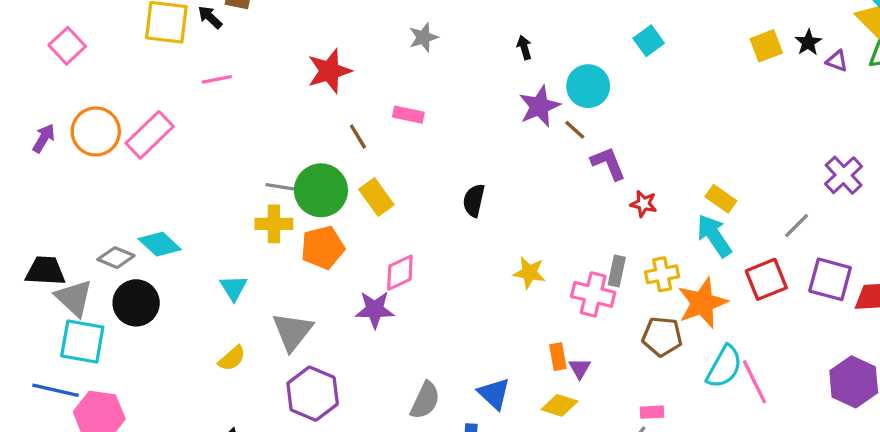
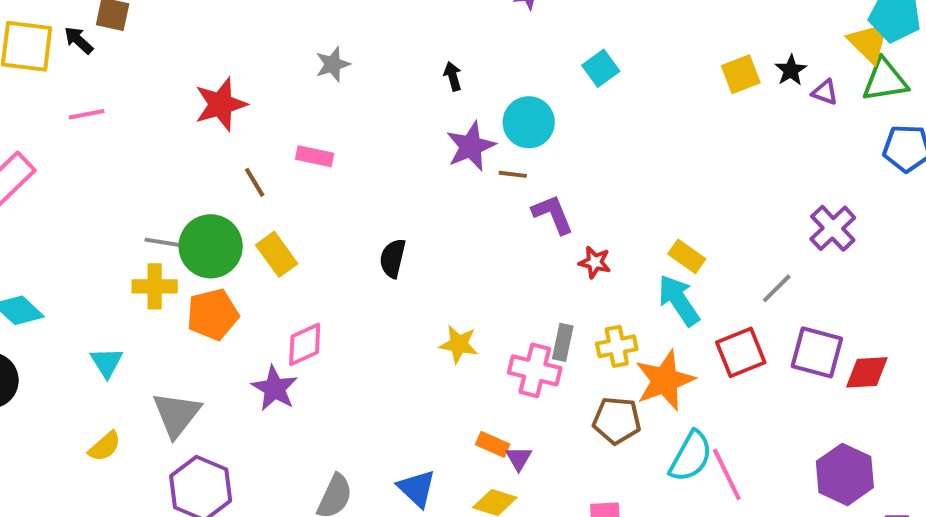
brown line: (575, 130) -> (513, 174), turned -35
purple star: (375, 310) -> (275, 388), turned 30
orange rectangle: (558, 357) -> (493, 444), turned -56

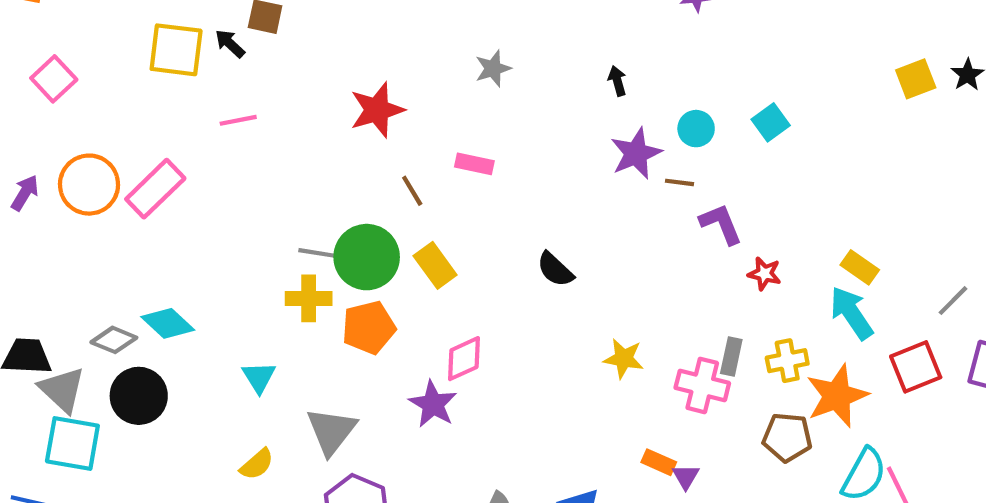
cyan square: (601, 68) -> (771, 122), moved
cyan circle: (529, 122) -> (696, 129), size x0.7
black semicircle: (393, 258) -> (555, 269), turned -60

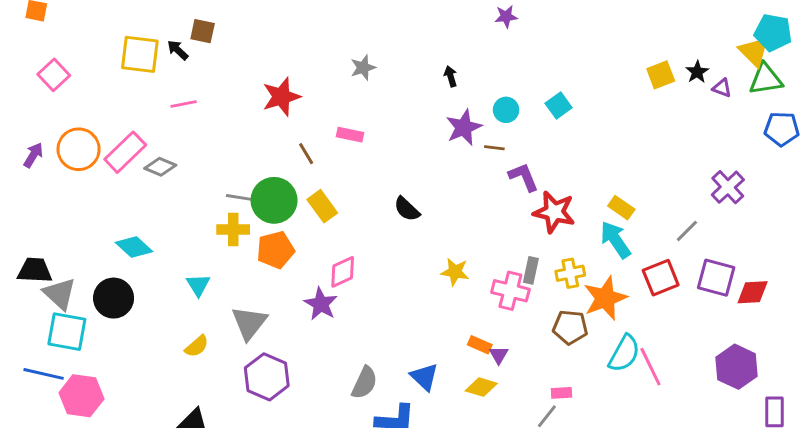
red star: (764, 274) -> (554, 212), size x1.8
gray diamond: (114, 340) -> (160, 167), moved

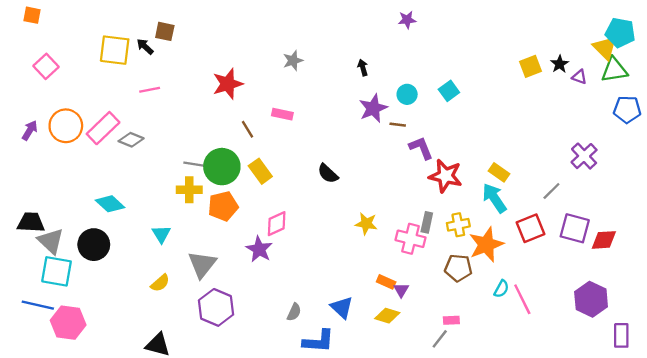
cyan semicircle: (624, 354) -> (501, 289), size x0.6
gray semicircle: (365, 383) -> (294, 312), size x0.7

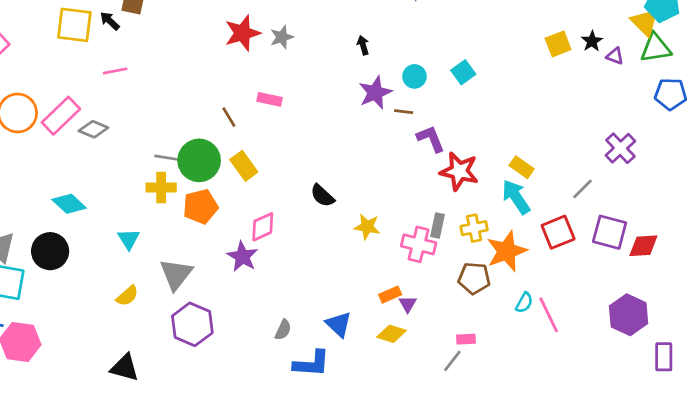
red star: (228, 84) -> (242, 33), moved
black semicircle: (328, 174) -> (322, 196), moved
orange rectangle: (386, 282) -> (390, 295), turned -48

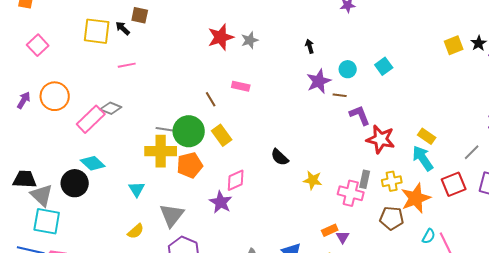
pink rectangle: (61, 116) -> (91, 119), moved
yellow cross: (161, 187) -> (161, 151), size x1.4
black circle: (50, 251) -> (75, 183), moved

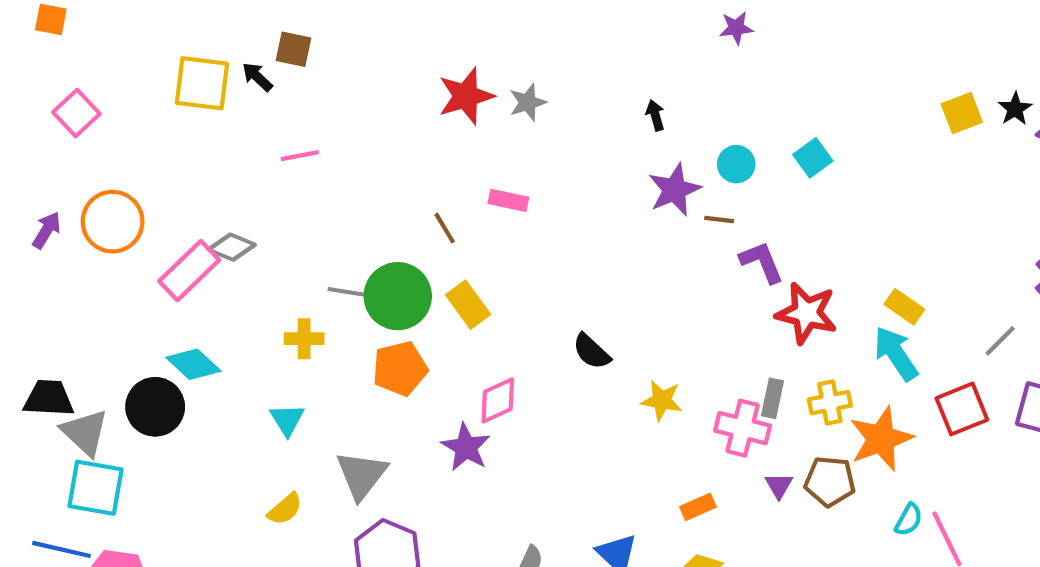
pink line: (127, 65) -> (300, 156), moved
yellow cross: (161, 151) -> (304, 339), moved, size x0.6
purple triangle: (343, 237) -> (779, 486), moved

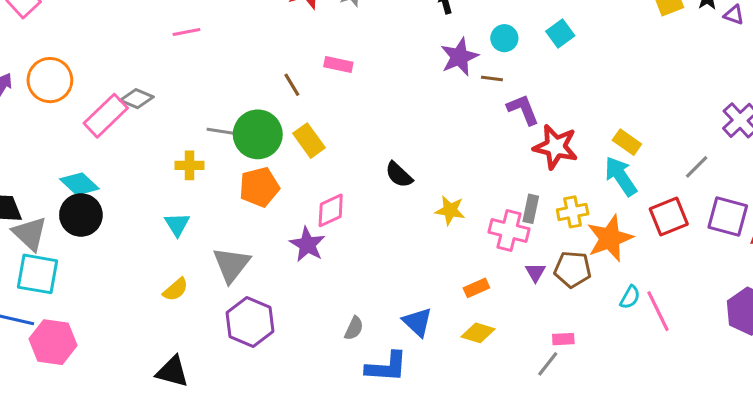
cyan diamond: (193, 364) -> (79, 184), moved

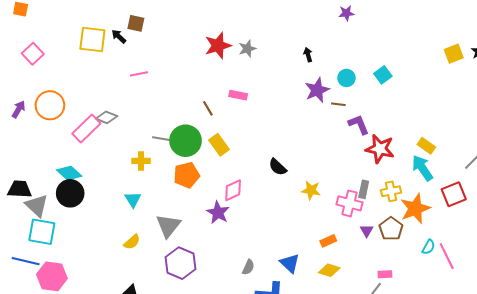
brown pentagon: (573, 269) -> (391, 229), turned 30

